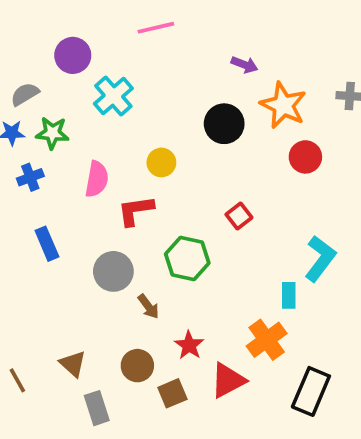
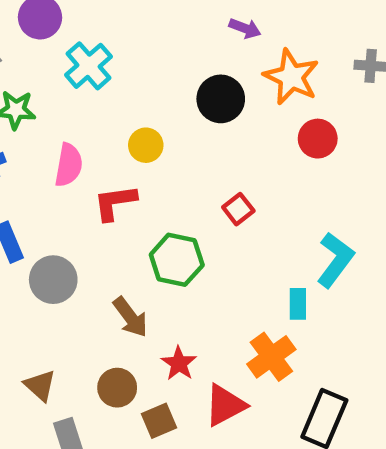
gray circle: (113, 271) -> (53, 280), moved
brown arrow: (148, 307) -> (130, 317), size x1.4

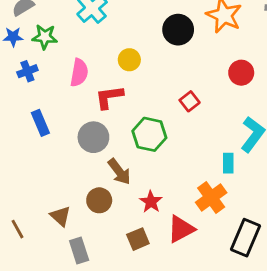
red circle: (318, 139) -> (241, 73), moved
gray circle: (53, 280) -> (93, 137), moved
brown circle: (117, 388) -> (99, 200), moved

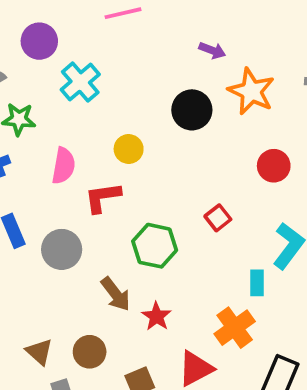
red square: (190, 101) -> (218, 218), moved
gray circle: (93, 137) -> (62, 249), moved
brown circle: (99, 200) -> (90, 352), moved
red star: (151, 202) -> (157, 316), moved

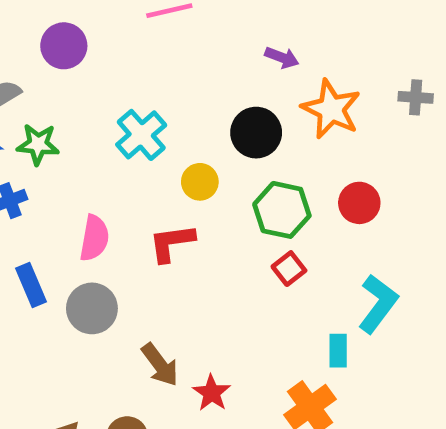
cyan cross: (80, 82) -> (141, 135), moved
yellow circle: (129, 149) -> (200, 182), moved
pink semicircle: (63, 166) -> (94, 238), moved
red L-shape: (103, 197) -> (172, 243), moved
green hexagon: (155, 246) -> (282, 210), moved

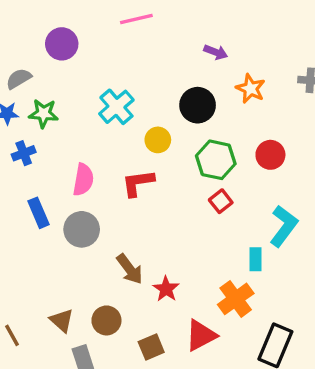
orange star: (331, 109) -> (251, 89), size x0.7

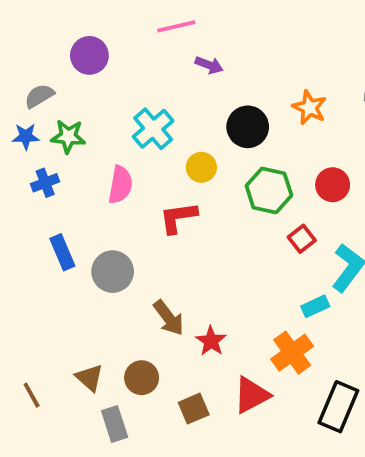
purple arrow: (216, 52) -> (209, 65), moved
pink semicircle: (83, 180) -> (120, 185), moved
red square: (221, 201) -> (302, 239), moved
cyan rectangle: (256, 259) -> (315, 306), turned 65

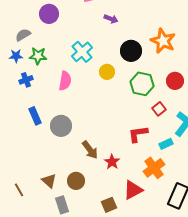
orange star: (309, 108) -> (163, 41), size x1.4
red L-shape: (178, 218) -> (138, 134), moved
brown square: (194, 409) -> (109, 205), moved

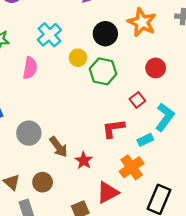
green hexagon: (142, 84) -> (103, 71), moved
gray circle: (61, 126) -> (29, 133), moved

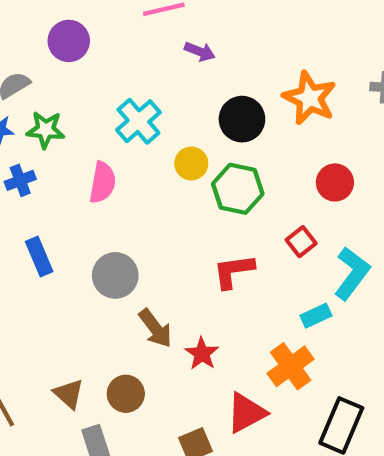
red L-shape: (113, 129) -> (234, 271), moved
gray circle: (29, 133) -> (115, 275), moved

